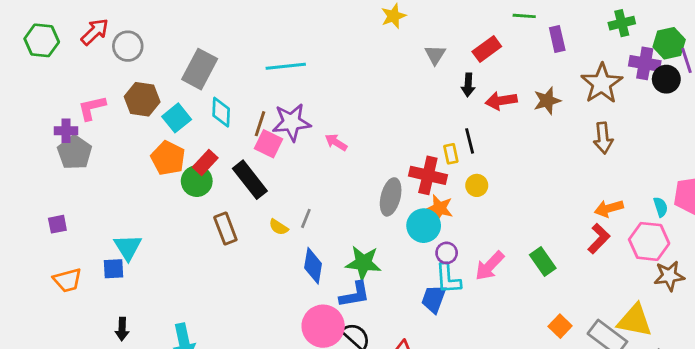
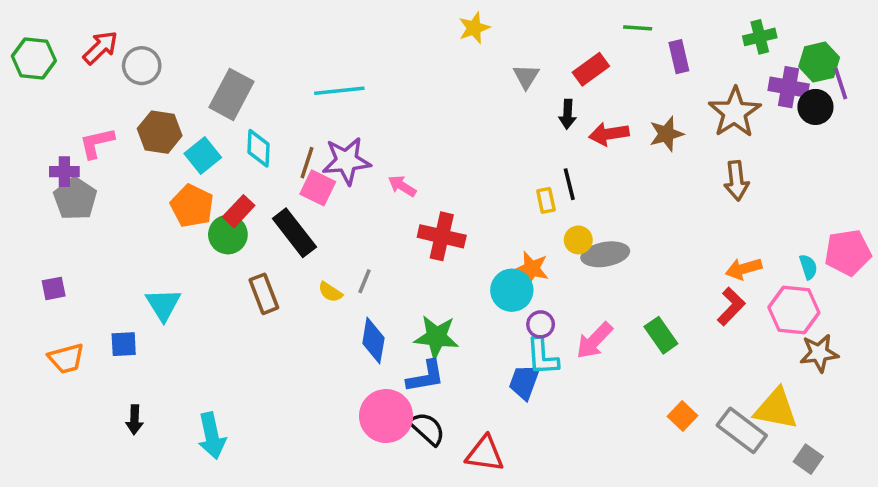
red cross: (428, 175) -> (442, 236), moved
gray ellipse: (391, 197) -> (605, 254), moved, turned 66
cyan triangle: (128, 247) -> (163, 305), moved

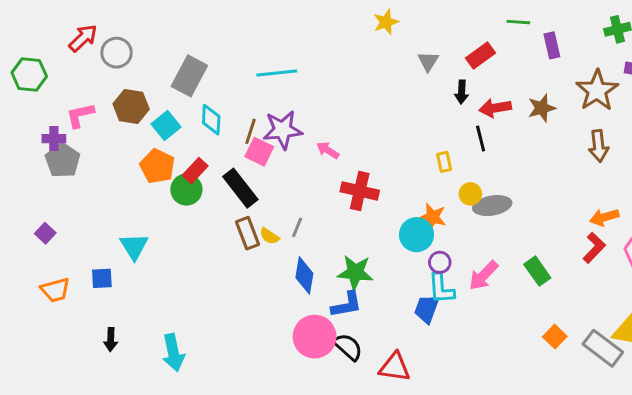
green hexagon: (34, 58) -> (29, 74), moved
black line: (569, 184) -> (481, 139), moved
purple square: (54, 288) -> (45, 233), turned -36
brown rectangle: (264, 294) -> (248, 233), moved

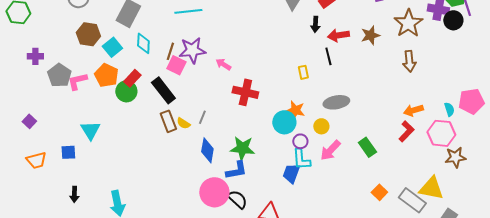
pink L-shape: (80, 115) -> (77, 81), moved
gray pentagon: (63, 160) -> (59, 75), moved
yellow circle: (470, 194) -> (321, 126), moved

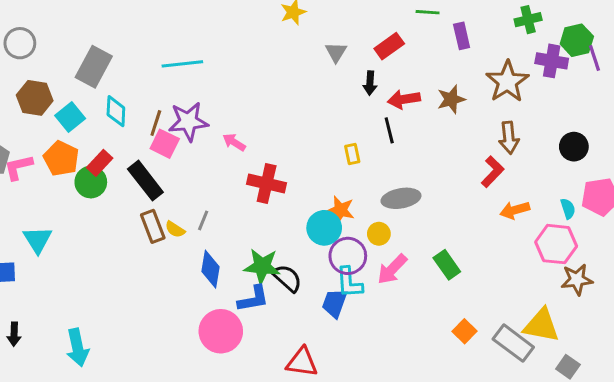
black circle: (453, 20) -> (574, 147), moved
red L-shape: (406, 131) -> (493, 172), moved
purple circle: (300, 141) -> (348, 256), size x1.6
black semicircle: (237, 199) -> (287, 278), moved

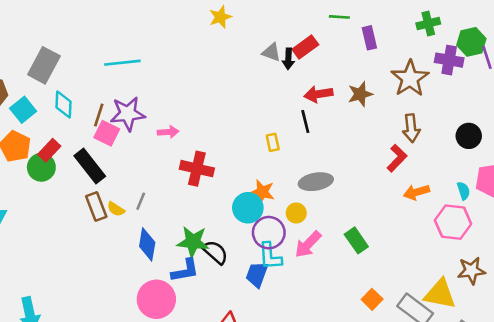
gray triangle: (336, 52) -> (271, 52), moved, turned -42
black arrow: (370, 83) -> (288, 59), moved
pink arrow: (234, 142) -> (168, 132), turned 144
brown star: (577, 280) -> (471, 271), moved

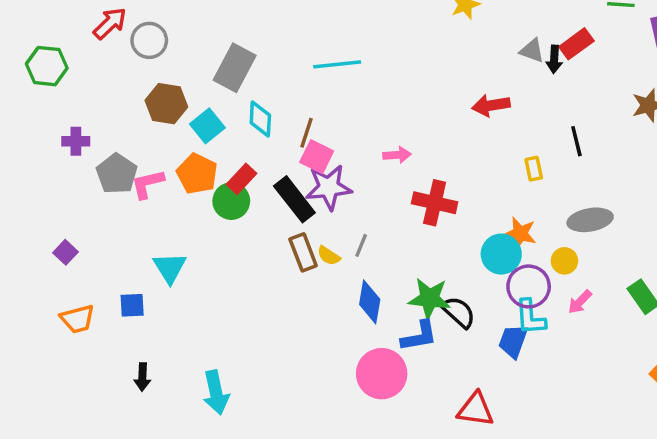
red arrow: (318, 94) -> (491, 105), moved
purple star: (128, 114) -> (329, 187), moved
pink arrow: (308, 244) -> (580, 302), size x0.7

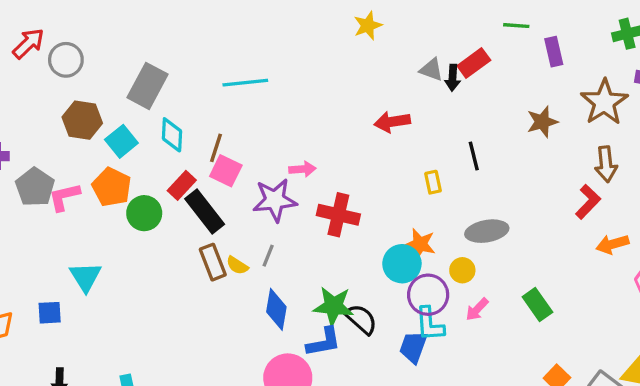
red rectangle: (242, 179) -> (182, 185), moved
purple star: (329, 187) -> (275, 200), moved

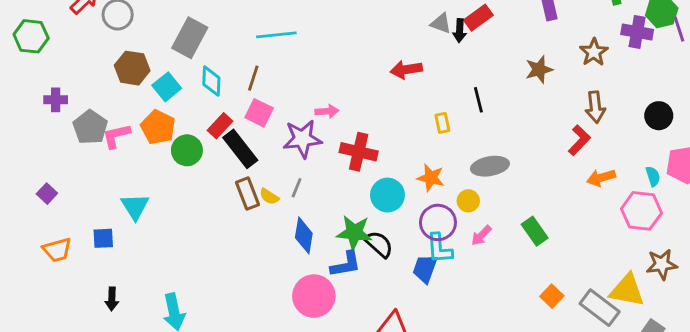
brown star: (604, 102) -> (594, 52), size x0.7
brown line: (216, 148) -> (253, 78), moved
cyan circle: (402, 264) -> (387, 195), moved

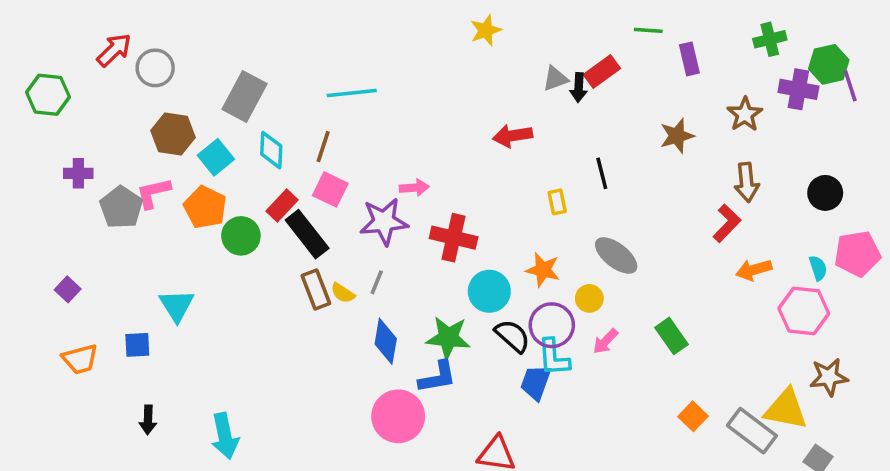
gray triangle: (441, 23) -> (555, 79), turned -40
pink L-shape: (116, 136) -> (153, 193), moved
gray ellipse: (490, 166) -> (616, 256), turned 48
black semicircle: (379, 244) -> (513, 336), moved

